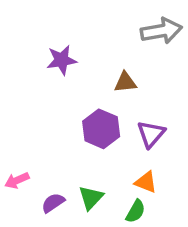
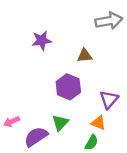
purple triangle: (151, 134) -> (109, 100), moved
green triangle: (91, 198) -> (60, 123), moved
purple semicircle: (53, 203) -> (36, 137), size x1.5

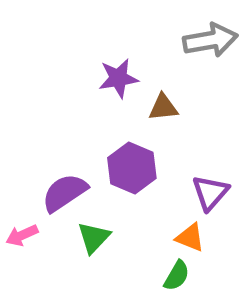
purple star: (42, 40) -> (118, 78), moved
green triangle: (60, 123) -> (94, 238), moved
purple semicircle: (36, 137) -> (65, 193), moved

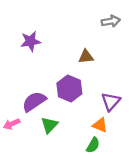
gray arrow: (210, 40) -> (111, 21), size x0.7
purple star: (118, 78) -> (30, 41), moved

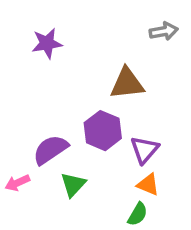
purple star: (30, 41) -> (47, 43), moved
brown triangle: (86, 57) -> (127, 83), size x1.5
purple triangle: (111, 101) -> (145, 150), moved

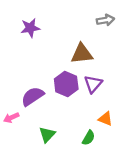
purple triangle: (145, 150) -> (93, 84), moved
green triangle: (73, 185) -> (47, 134), moved
orange triangle: (148, 185) -> (105, 119), moved

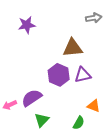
purple triangle: (93, 84) -> (83, 75), turned 36
purple semicircle: (33, 96) -> (32, 98), moved

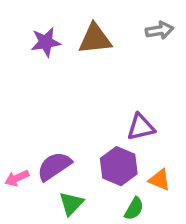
brown triangle: (73, 48) -> (95, 39), moved
purple hexagon: (59, 75) -> (119, 166), moved

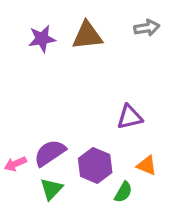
purple hexagon: (119, 166) -> (95, 165), moved
green triangle: (71, 204) -> (51, 189), moved

